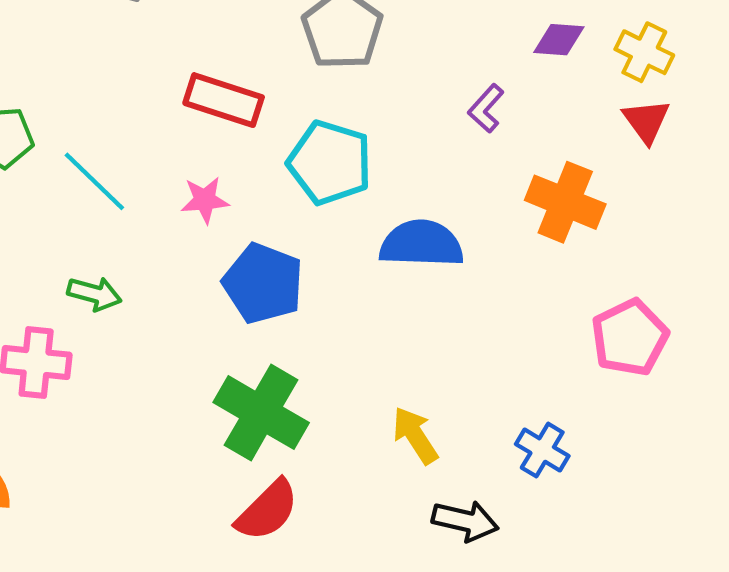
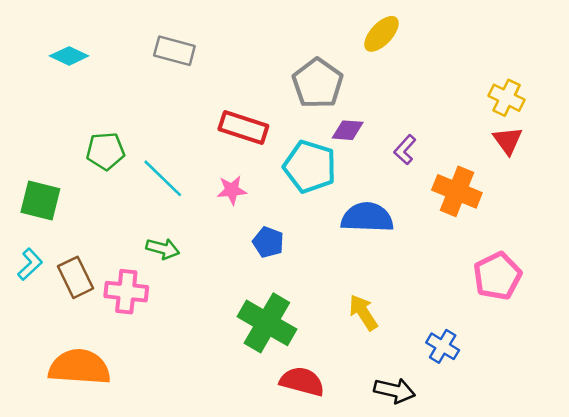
purple diamond: (559, 40) -> (348, 130), moved
purple L-shape: (486, 108) -> (405, 150), moved
blue pentagon: (263, 283) -> (268, 242), size x0.6
yellow arrow: (415, 435) -> (363, 312), moved
red semicircle: (267, 510) -> (302, 381), moved, turned -120

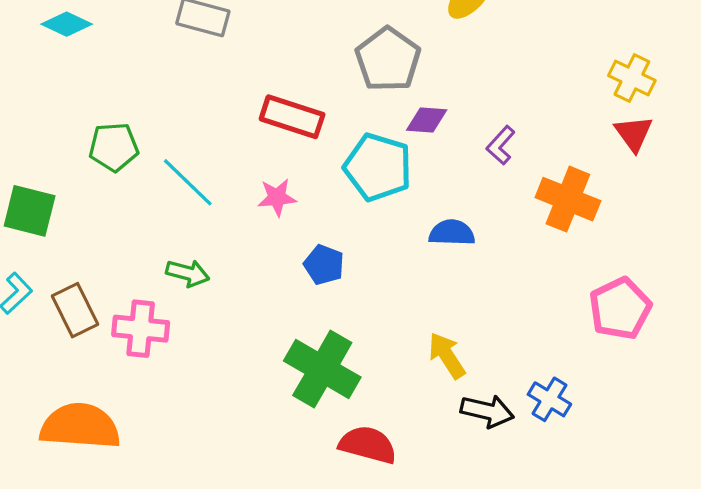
blue semicircle: (367, 217) -> (452, 233), size x0.7
black arrow: (394, 391) -> (487, 411), moved

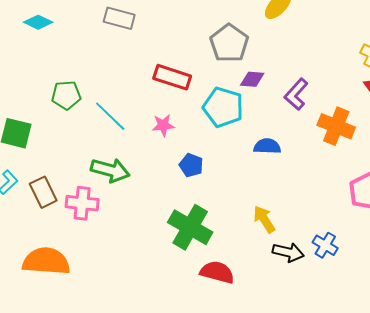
purple L-shape: (501, 145) -> (296, 94), size x1.4
green arrow: (188, 273) -> (110, 170), size x1.5

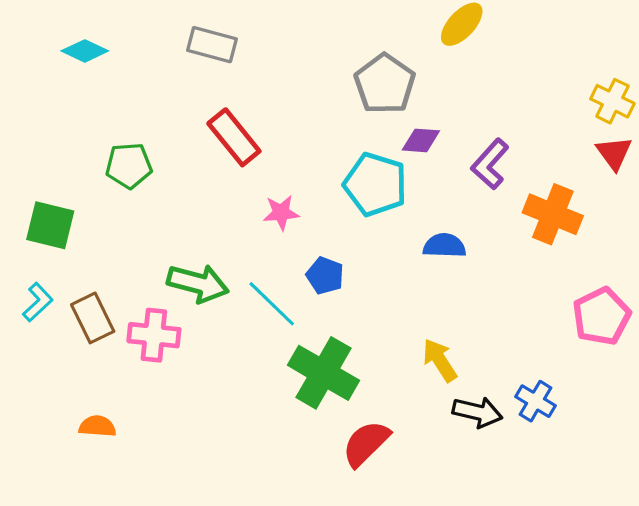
red rectangle: (172, 77) -> (234, 137), moved, turned 33
cyan line: (110, 116) -> (272, 304), moved
orange semicircle: (46, 261) -> (97, 426), size x0.5
red semicircle: (217, 272) -> (366, 444), turned -60

